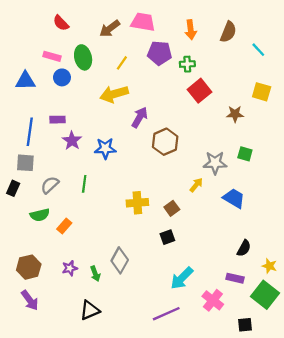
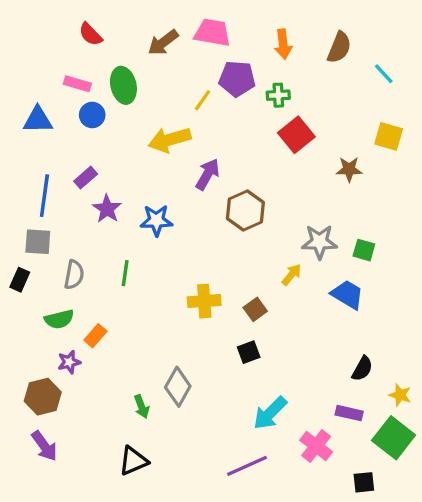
yellow line: (122, 63) -> (203, 100), moved
purple rectangle: (58, 120) -> (86, 178), turned -40
green square: (245, 154) -> (364, 250), moved
gray semicircle: (50, 185) -> (74, 275), turned 144
purple star: (70, 268) -> (69, 362), moved

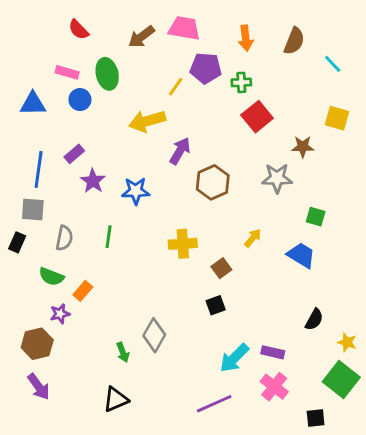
gray star: (319, 242) -> (277, 178), moved
yellow cross: (204, 301) -> (183, 244), moved
green semicircle: (59, 319) -> (51, 277), turned 35
purple rectangle: (349, 413) -> (273, 352), moved

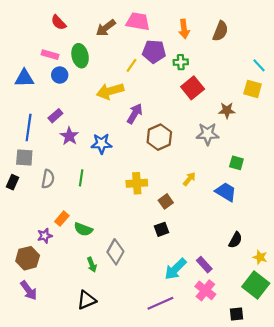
cyan line: (333, 64) -> (259, 65), moved
green semicircle: (51, 277) -> (83, 229), moved
purple rectangle: (273, 352) -> (204, 265), turned 35

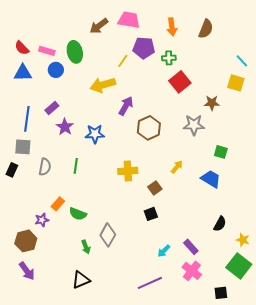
red semicircle: (59, 23) -> (22, 48), moved
cyan arrow: (175, 269) -> (164, 251), size x0.6

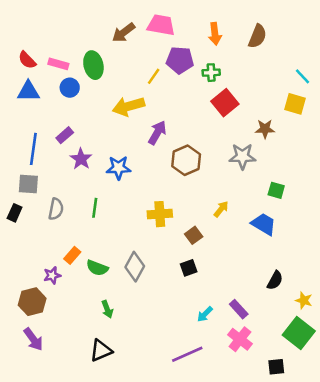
gray diamond: (108, 235) -> (135, 267), moved

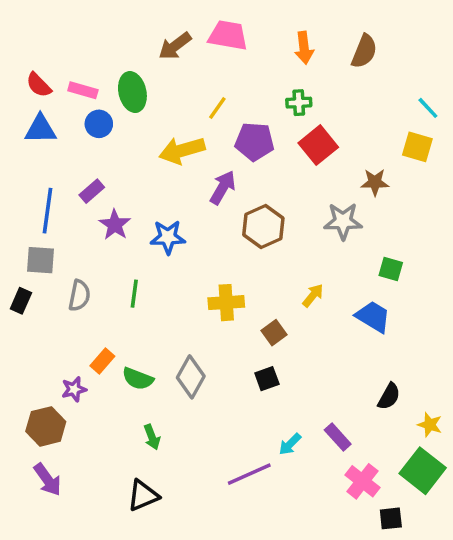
purple pentagon: (180, 60) -> (255, 142), moved
pink cross: (240, 339) -> (362, 481), moved
purple line: (187, 354) -> (249, 474), moved

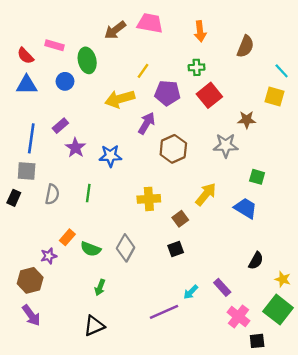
brown semicircle: (364, 51) -> (245, 46), moved
pink rectangle: (83, 90) -> (55, 45), moved
yellow arrow: (313, 295) -> (206, 194), size x1.5
green arrow: (152, 437) -> (100, 287), turned 42

